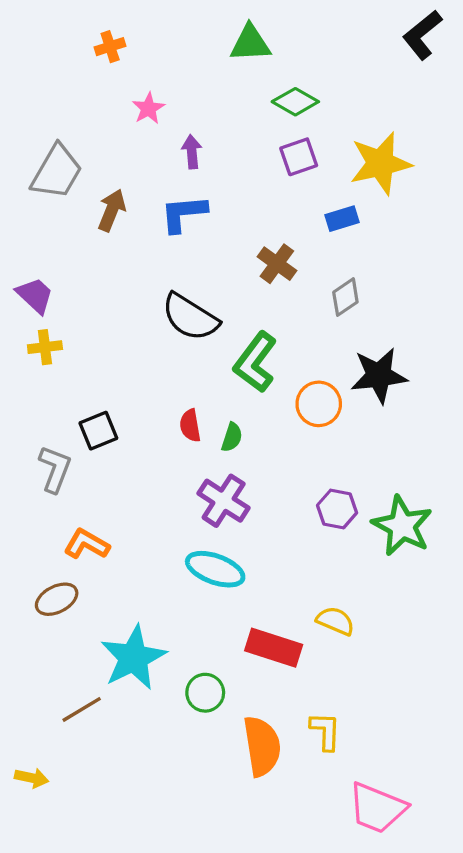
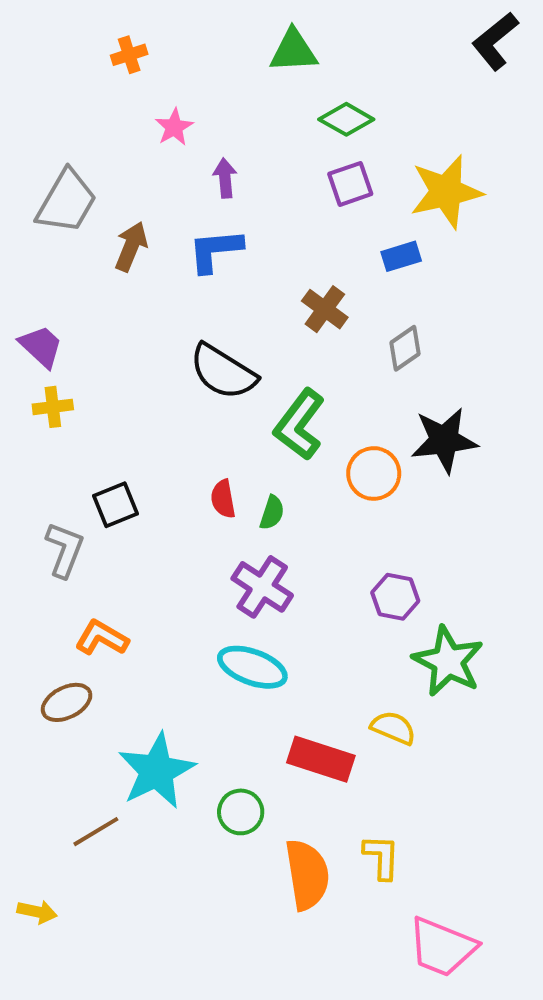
green star: (402, 526) -> (448, 661), moved

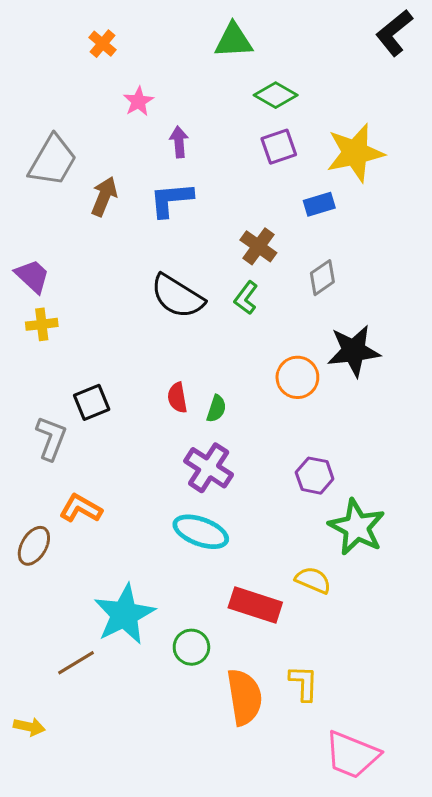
orange cross: (129, 55) -> (103, 44), turned -32
green L-shape: (299, 425) -> (246, 298), moved, size x0.6
brown ellipse: (67, 702) -> (34, 546), moved, turned -33

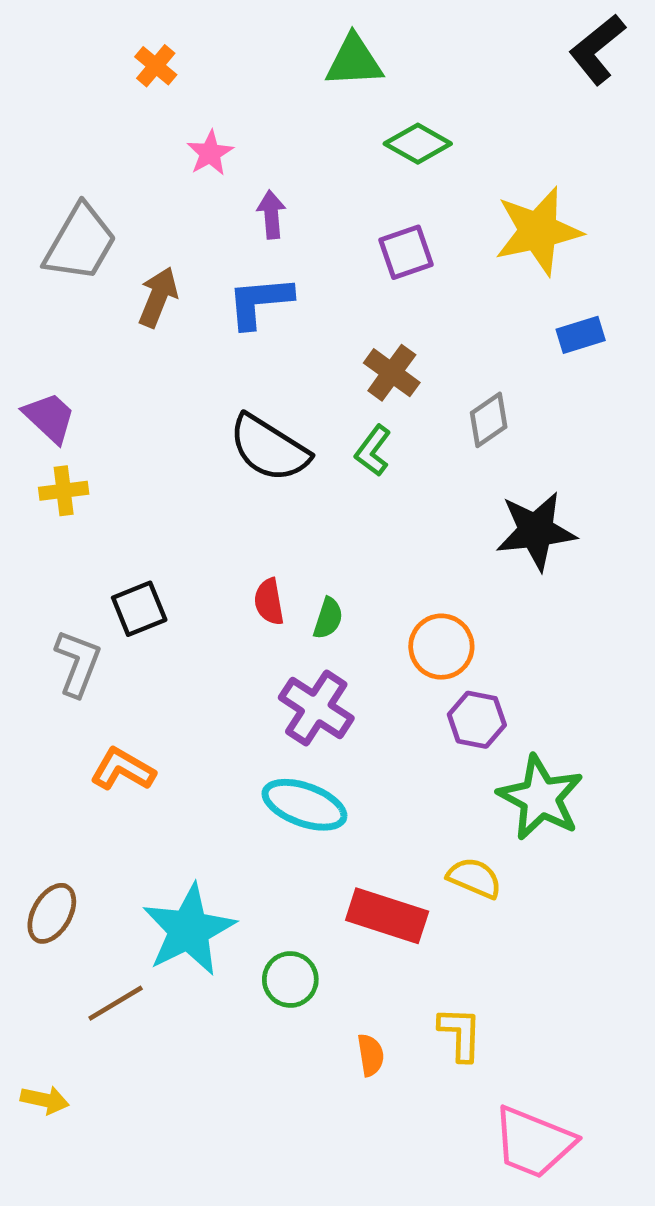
purple square: (279, 147) -> (406, 252), moved
blue rectangle: (319, 204) -> (581, 335), moved
orange circle: (297, 377) -> (441, 647), moved
brown ellipse: (34, 546) -> (52, 913), moved
orange semicircle: (244, 697) -> (371, 1055), size x0.5

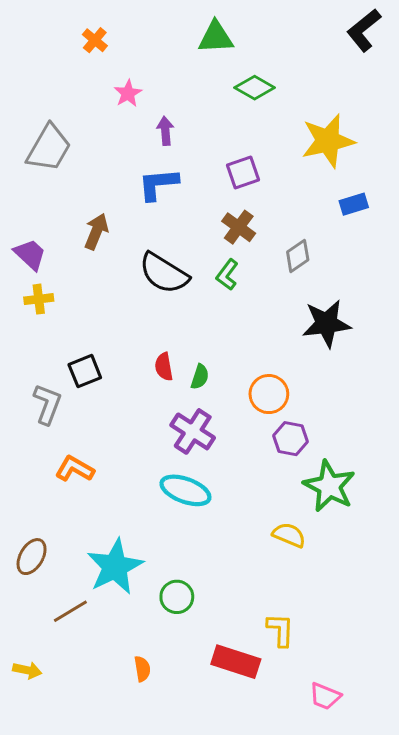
purple square: (406, 252) -> (243, 173), moved
brown arrow: (158, 297) -> (96, 231), moved
red rectangle: (387, 916) -> (236, 662), moved
orange semicircle: (371, 1055) -> (142, 669), moved
pink trapezoid: (533, 1142) -> (325, 696), size x0.6

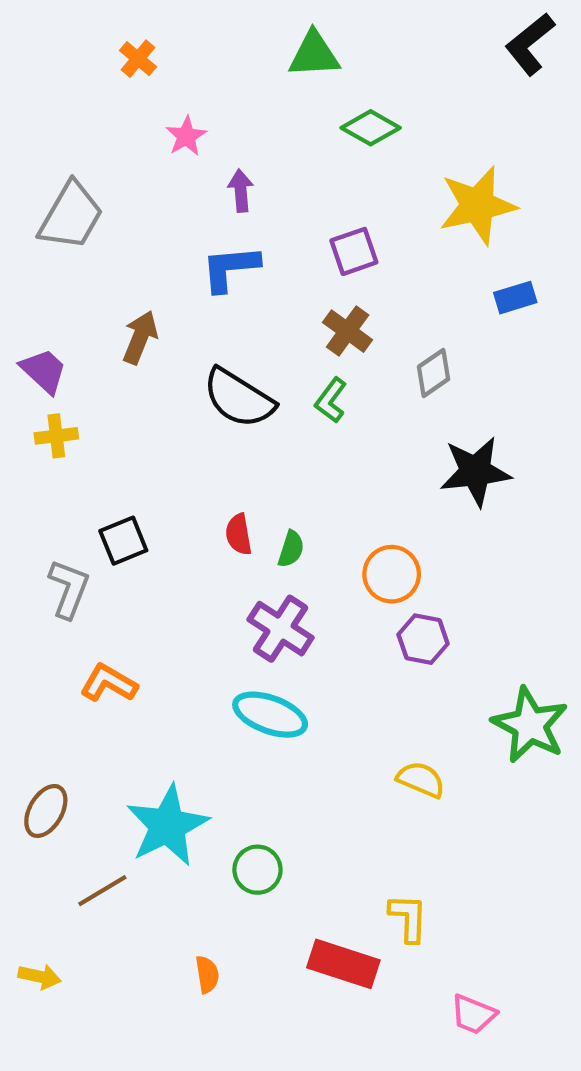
green star: (329, 486) -> (530, 725), moved

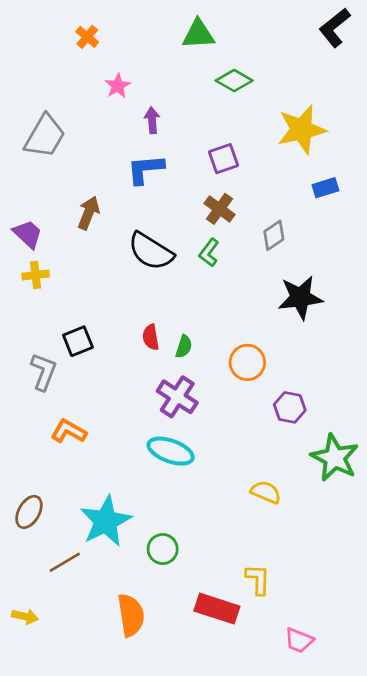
purple hexagon: (423, 639) -> (290, 407), moved
orange semicircle: (207, 974) -> (131, 615), size x1.8

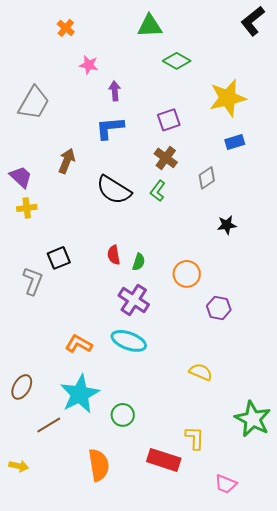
pink star: (118, 86) -> (89, 65), turned -30
blue rectangle: (325, 188) -> (235, 142), moved
black star: (300, 298) -> (227, 225), size x0.6
orange L-shape: (69, 431) -> (79, 344), moved
green star: (335, 458) -> (253, 419), moved

